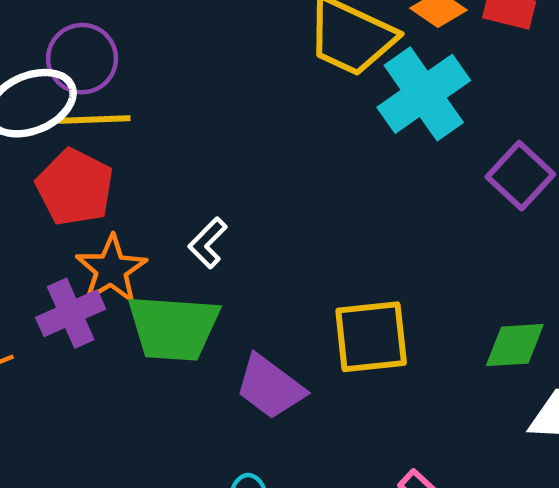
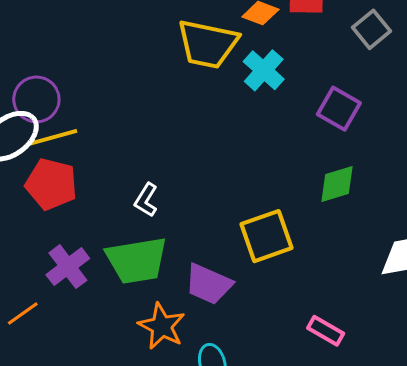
cyan cross: (424, 94) -> (264, 70), size x0.7
orange star: (111, 269) -> (162, 326), moved
green diamond: (515, 345) -> (337, 184), moved

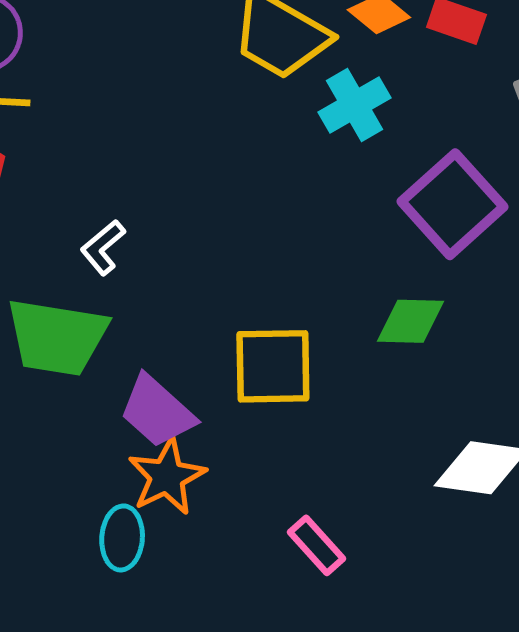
purple square: (339, 109) -> (452, 204), size x1.4
orange star: (162, 326) -> (167, 477), moved

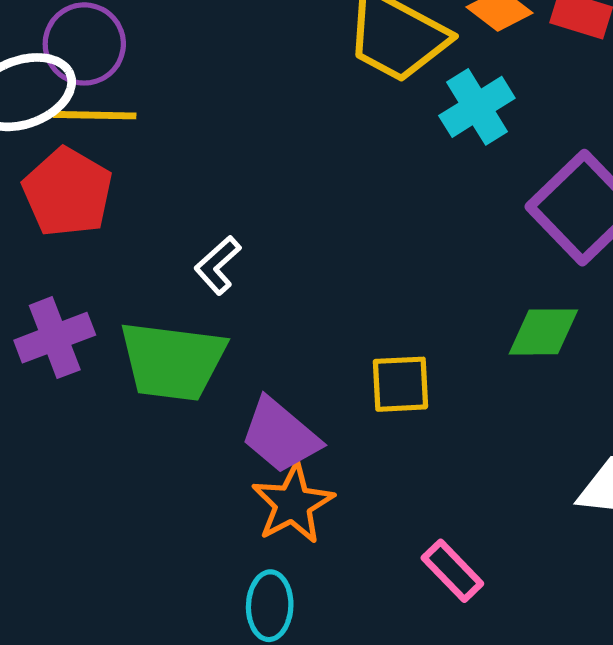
yellow square: (273, 366) -> (400, 384), size x0.7
cyan ellipse: (122, 538) -> (270, 606), moved

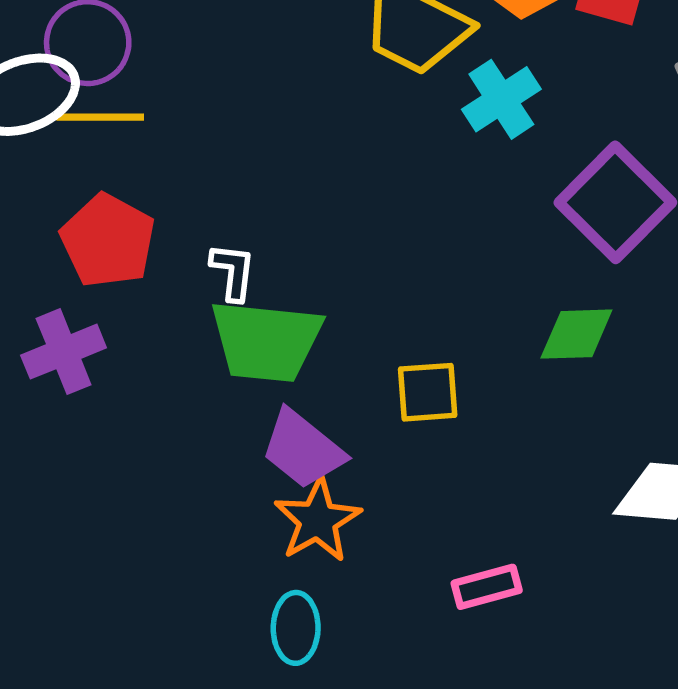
red pentagon: (68, 192) -> (108, 241), moved
white L-shape: (218, 265) -> (233, 272), turned 140
green trapezoid: (172, 361) -> (266, 341), moved
pink rectangle: (452, 571) -> (487, 587), turned -60

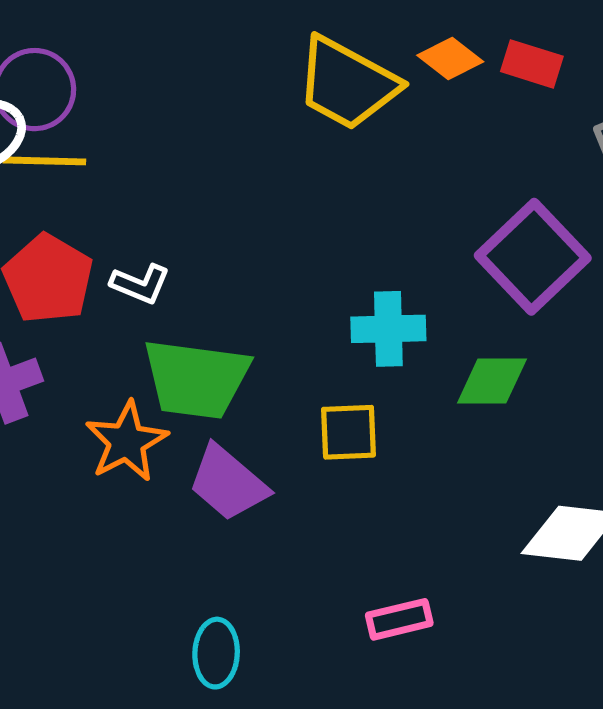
cyan cross: (501, 99) -> (388, 329), moved, turned 30
white L-shape: (233, 272) -> (140, 284), moved, turned 104
orange star: (318, 520) -> (127, 442), moved

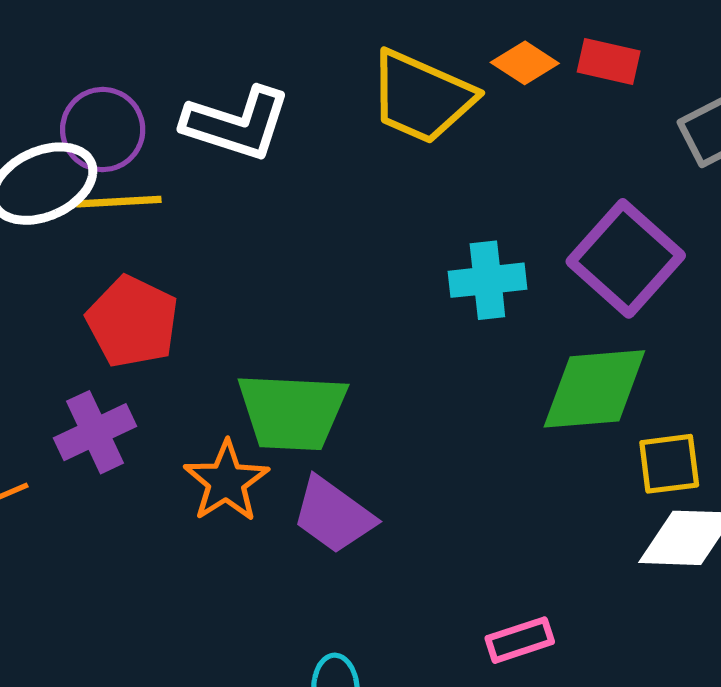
white L-shape: (140, 284) -> (237, 124), moved, size x1.8
cyan cross: (388, 329) -> (487, 280), moved
green diamond: (492, 381) -> (594, 389), size x1.5
yellow square: (349, 432) -> (669, 464), moved

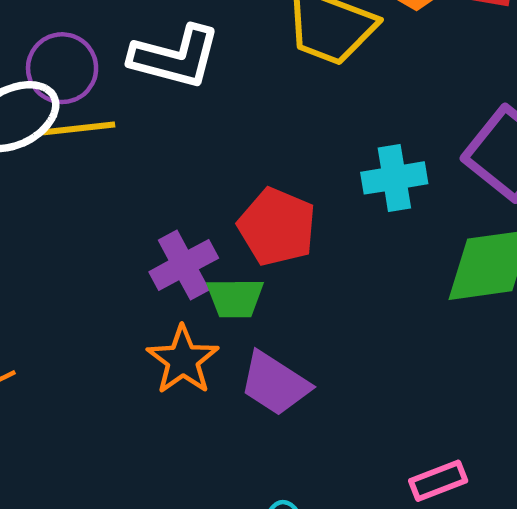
red pentagon: (132, 322) -> (277, 227), moved
green trapezoid: (292, 411) -> (235, 298), size x0.6
purple cross: (95, 432) -> (184, 265), moved

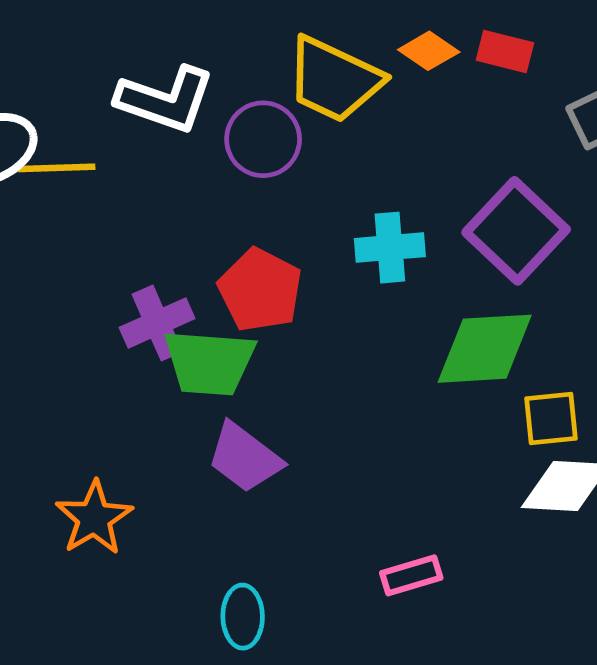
purple circle: (62, 68) -> (263, 139), moved
green trapezoid: (235, 298) -> (209, 363), size x1.5
orange star: (183, 360) -> (94, 518), moved

